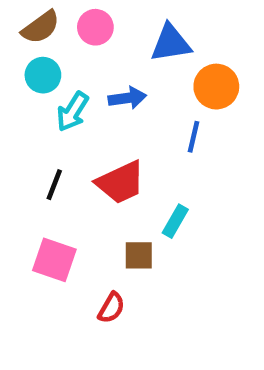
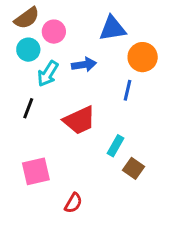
pink circle: (95, 27) -> (54, 32), moved
black line: (54, 185) -> (28, 108), moved
brown square: (139, 255) -> (134, 168), moved, turned 35
pink square: (54, 260) -> (36, 171), turned -32

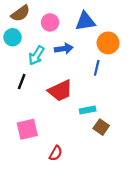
pink circle: (54, 32) -> (50, 22), moved
cyan circle: (28, 50) -> (13, 37), moved
cyan rectangle: (116, 146) -> (88, 110), turned 49

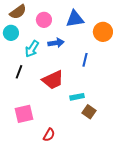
orange circle: (108, 43) -> (103, 32), moved

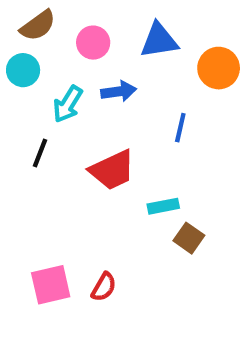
pink square: (24, 114) -> (51, 285), moved

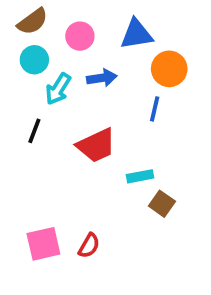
orange circle: (219, 68) -> (169, 69), moved
cyan circle: (23, 70) -> (34, 60), moved

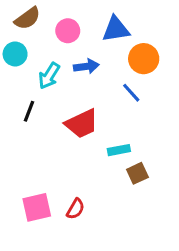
cyan circle: (34, 60) -> (15, 54), moved
blue line: (155, 109) -> (131, 93), turned -55
brown square: (162, 204) -> (137, 173), turned 30

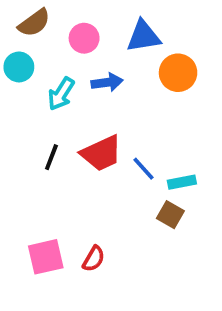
blue line: (131, 93) -> (144, 169), moved
black line: (29, 111) -> (51, 157), moved
cyan rectangle: (119, 150) -> (182, 182), moved
brown square: (137, 173) -> (170, 215), turned -35

